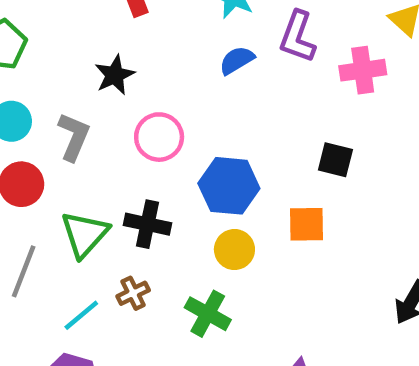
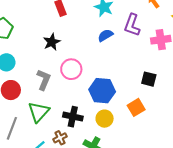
gray L-shape: (74, 137) -> (44, 80), moved
black cross: (147, 224) -> (73, 117), moved
orange square: (306, 224) -> (136, 107), turned -30

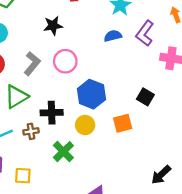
black cross: (73, 117) -> (52, 113), turned -30

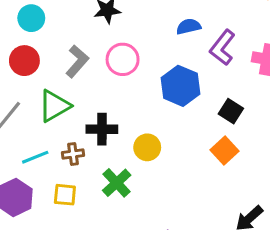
purple L-shape: (145, 33) -> (222, 48), moved
blue hexagon: (91, 94) -> (180, 86), moved
orange square: (123, 123) -> (224, 151), moved, turned -30
yellow square: (23, 176) -> (65, 195), moved

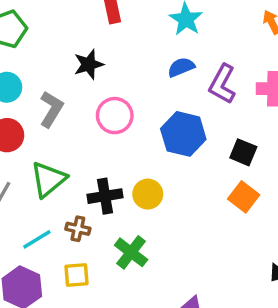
gray L-shape: (77, 61) -> (51, 109), moved
yellow circle: (147, 147) -> (148, 194), moved
brown cross: (73, 154) -> (78, 229), turned 30

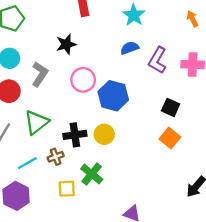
blue hexagon: (183, 134) -> (113, 96), moved
brown cross: (78, 229) -> (56, 157), turned -35
yellow square: (76, 275) -> (67, 189), moved

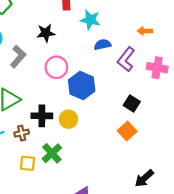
cyan star: (134, 15) -> (90, 20), moved, turned -30
orange arrow: (192, 19) -> (145, 31), moved, turned -72

